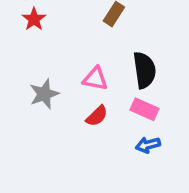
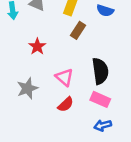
red star: (34, 19) -> (37, 46), moved
pink triangle: (95, 79) -> (64, 77), turned 30

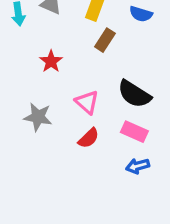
black semicircle: (100, 71) -> (134, 94), turned 130
gray star: (27, 88) -> (38, 117), turned 30

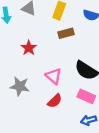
brown rectangle: (105, 40) -> (66, 33), turned 42

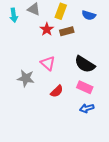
red star: (29, 48) -> (47, 29), moved
pink triangle: (54, 76) -> (48, 63), moved

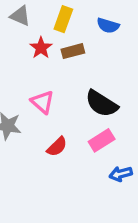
pink rectangle: (85, 87) -> (102, 140), turned -56
blue arrow: (87, 108) -> (121, 174), moved

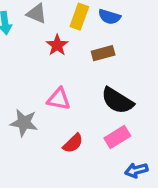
blue semicircle: (108, 26) -> (109, 17), moved
brown rectangle: (73, 51) -> (103, 53), moved
pink triangle: (43, 102) -> (59, 99), turned -30

